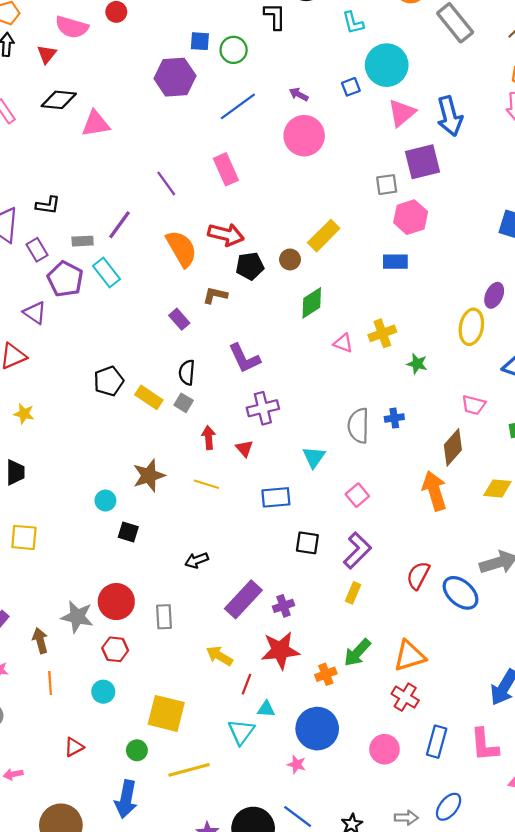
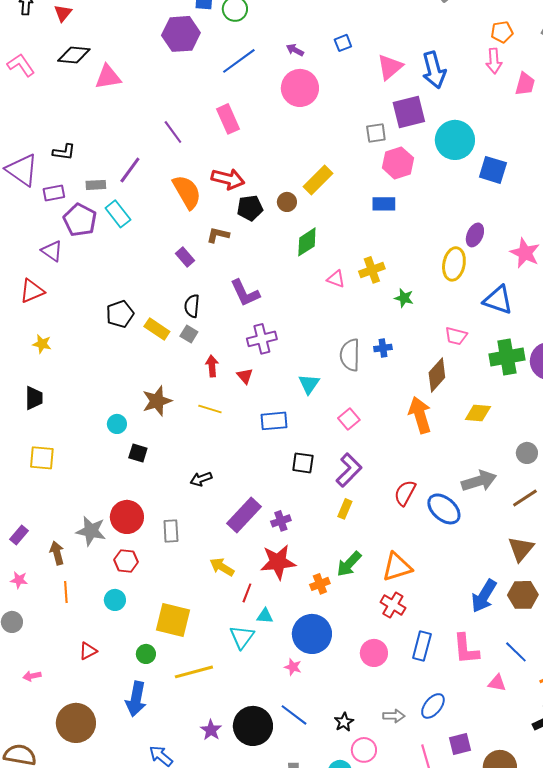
cyan circle: (387, 65) -> (455, 140), moved
purple rectangle: (37, 250) -> (54, 193), turned -70

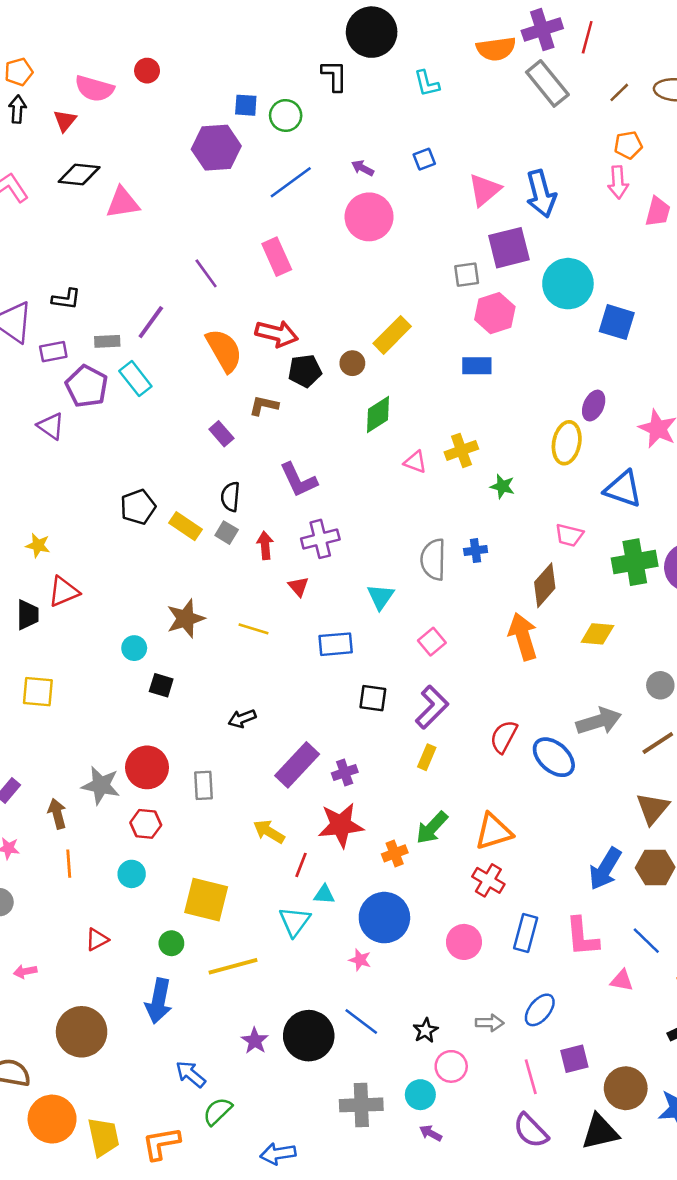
red triangle: (32, 291) -> (64, 592), moved
red arrow: (212, 366) -> (265, 545), moved

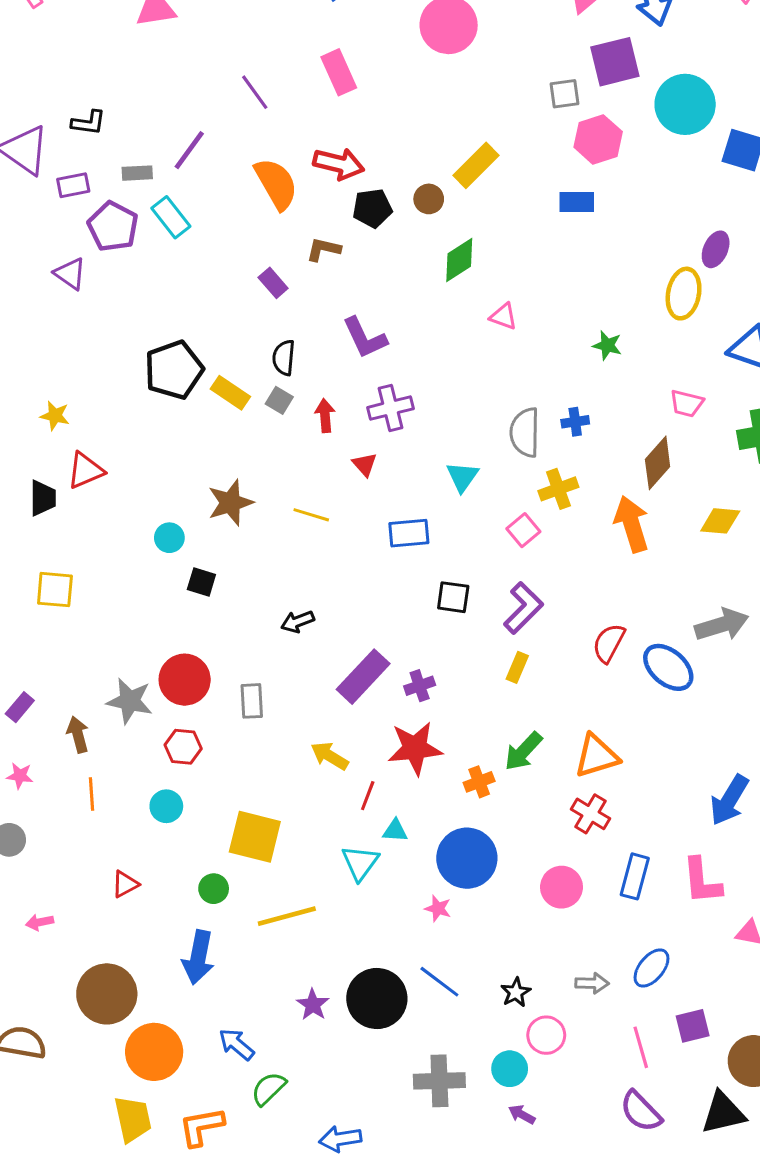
yellow cross: (461, 450) -> (558, 489), moved
black pentagon: (138, 507) -> (174, 370), size x1.4
orange circle: (52, 1119) -> (154, 1052), moved

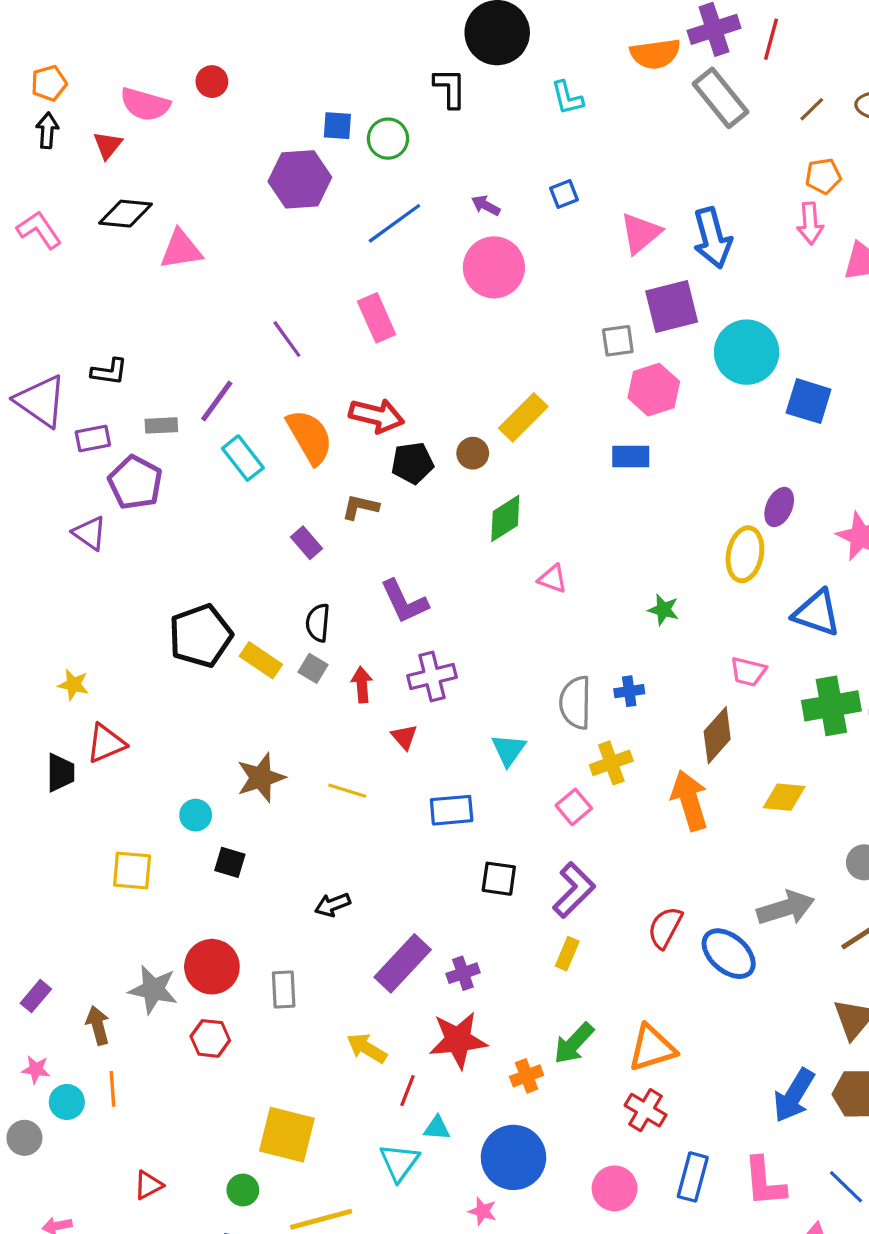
cyan rectangle: (171, 217) -> (243, 458), moved
yellow square: (55, 590) -> (132, 870), moved
cyan circle: (166, 806) -> (67, 1102), moved

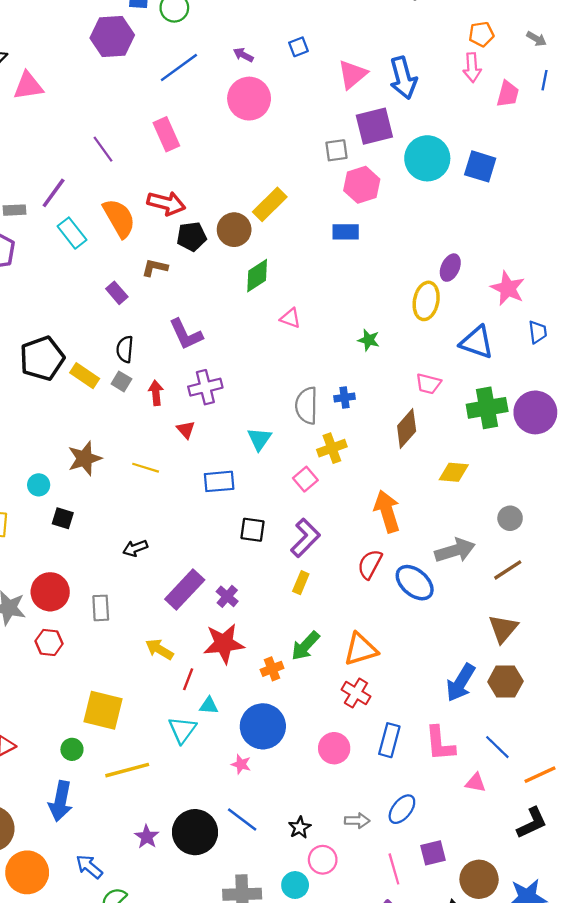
blue square: (809, 401) -> (480, 166), moved
brown circle: (473, 453) -> (234, 230), size x1.5
orange arrow: (690, 800) -> (387, 511), moved
purple cross: (463, 973) -> (227, 596), turned -30

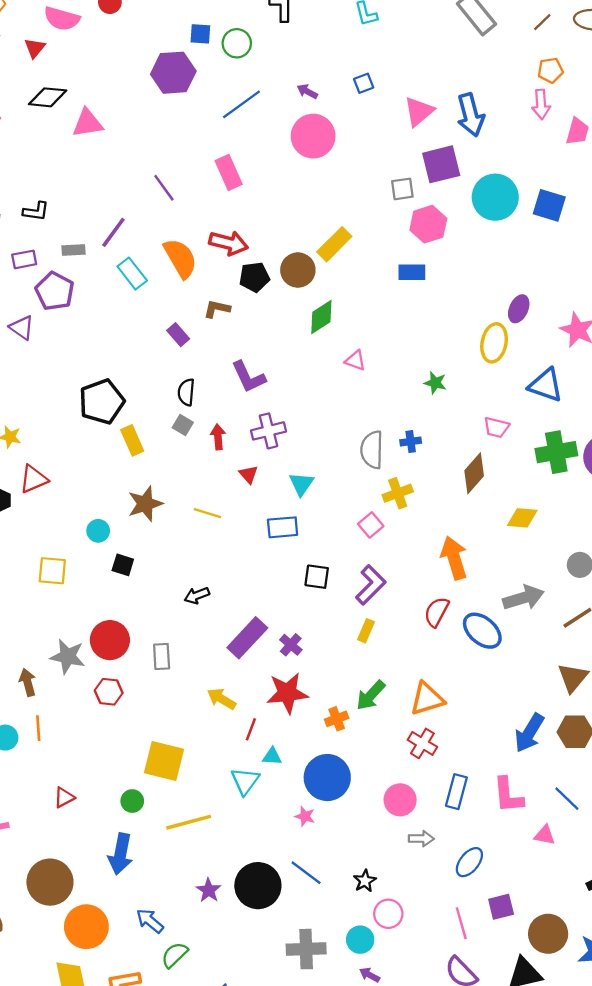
yellow rectangle: (85, 376) -> (132, 440), moved, turned 32
cyan triangle: (259, 439) -> (301, 484), moved
gray arrow: (357, 821) -> (421, 839), moved

